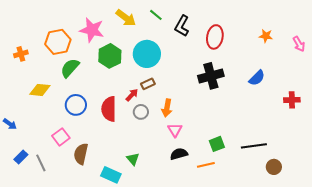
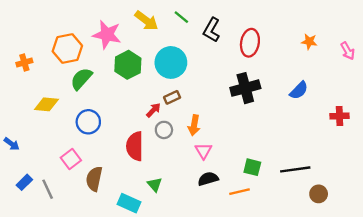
red semicircle: (109, 109) -> (135, 146), moved
green square: (217, 144) -> (252, 167), turned 35

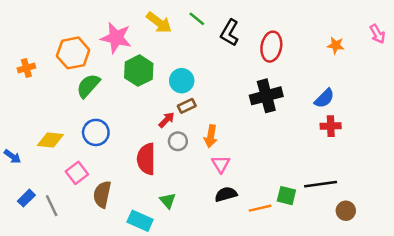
pink arrow: (348, 51) -> (377, 34), moved
cyan circle: (171, 62) -> (182, 81), moved, size x0.7
yellow diamond: (46, 104) -> (50, 140), moved
red cross: (339, 116) -> (331, 126), moved
green square: (252, 167) -> (286, 196), moved

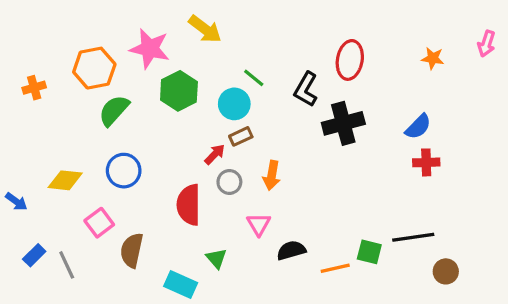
green line: (197, 19) -> (254, 78), moved
black L-shape: (230, 33) -> (306, 89), moved
pink arrow: (377, 34) -> (486, 44), turned 48
pink triangle: (221, 164) -> (259, 224), moved

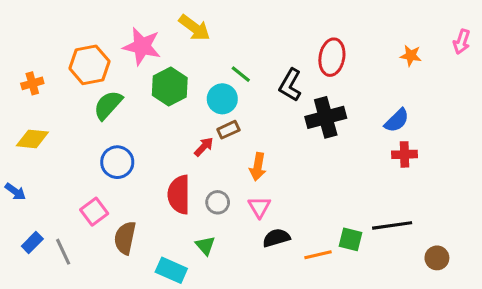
yellow diamond: (65, 180) -> (32, 139), moved
gray circle: (229, 182) -> (218, 202), moved
pink triangle: (259, 224) -> (259, 207), moved
brown circle: (446, 271) -> (437, 258), moved

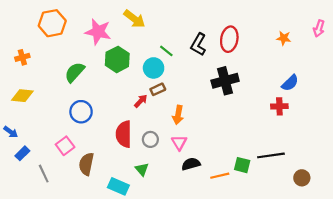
orange hexagon: (89, 65) -> (52, 23), moved
black L-shape: (290, 85) -> (198, 44), moved
blue semicircle: (397, 120) -> (290, 83), moved
blue rectangle: (32, 242) -> (22, 153), moved

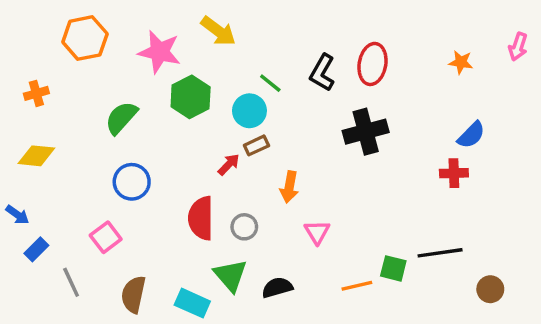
pink triangle: (179, 143) -> (317, 232), moved
brown semicircle: (86, 164) -> (133, 294), moved
black semicircle: (191, 164) -> (277, 287), moved
green triangle: (142, 169) -> (230, 275), size x1.5

